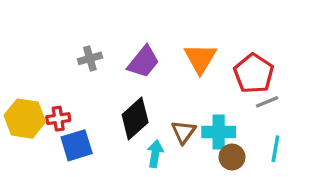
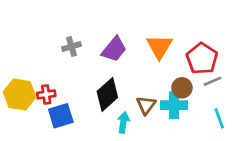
cyan line: (275, 149) -> (219, 118), turned -30
brown circle: (232, 157) -> (182, 88), moved

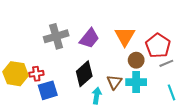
gray cross: (72, 47) -> (56, 36), size x1.6
brown circle: (182, 88) -> (136, 60), moved

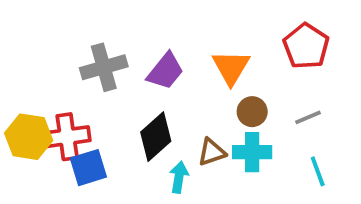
red pentagon: (158, 46) -> (306, 46), moved
red cross: (36, 74) -> (67, 137), size x1.6
brown triangle: (114, 82) -> (212, 152), turned 35

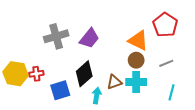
orange triangle: (231, 67) -> (138, 40), moved, turned -35
red cross: (67, 137) -> (36, 74), size x0.6
blue square: (88, 168) -> (60, 90), moved
cyan line: (318, 171) -> (171, 92), turned 35

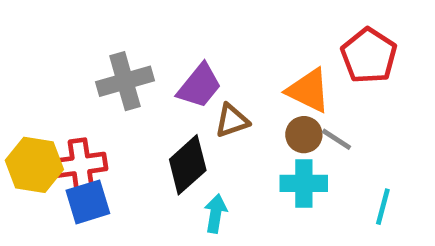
gray line: (166, 63) -> (336, 139), moved, turned 56
red cross: (36, 74) -> (81, 165), size x1.5
brown triangle: (114, 82) -> (232, 121), moved
blue square: (60, 90) -> (88, 202), moved

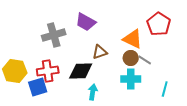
purple trapezoid: (199, 86) -> (86, 22), moved, turned 80
red cross: (81, 165) -> (48, 71), moved
black diamond: (188, 165) -> (81, 71), turned 40

